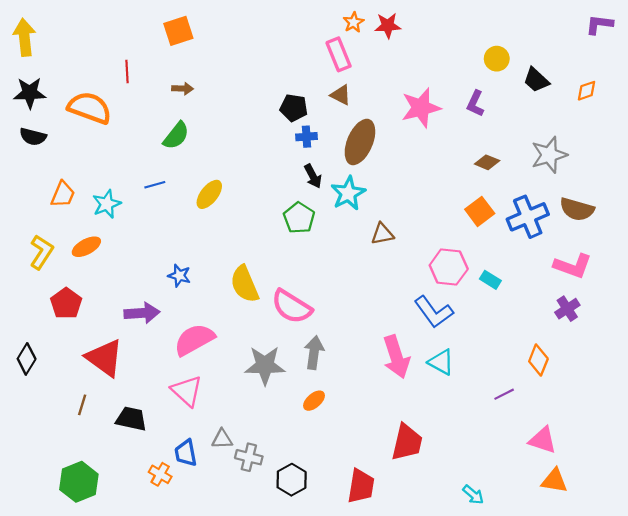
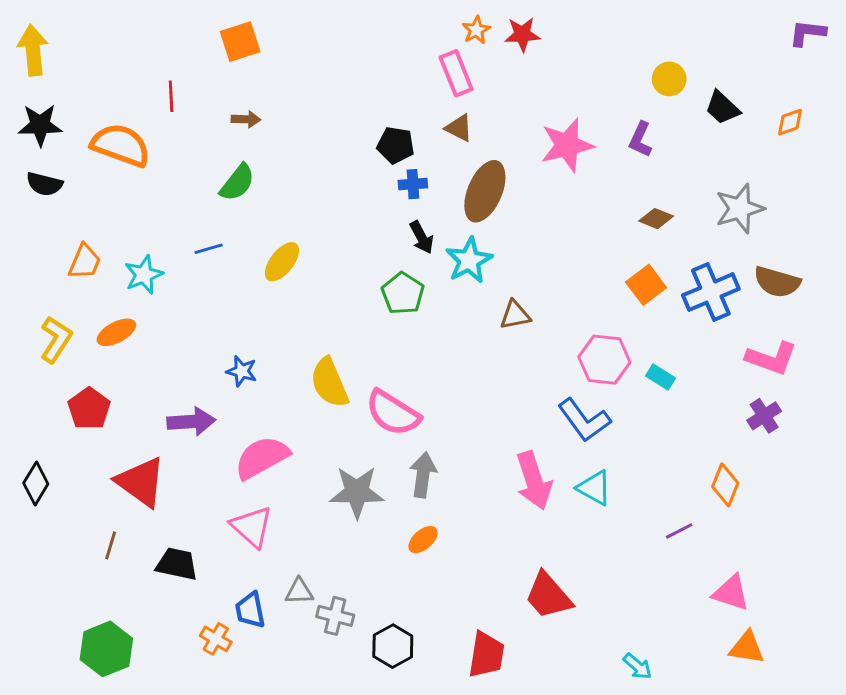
red trapezoid: (407, 442) -> (548, 596), turned 126

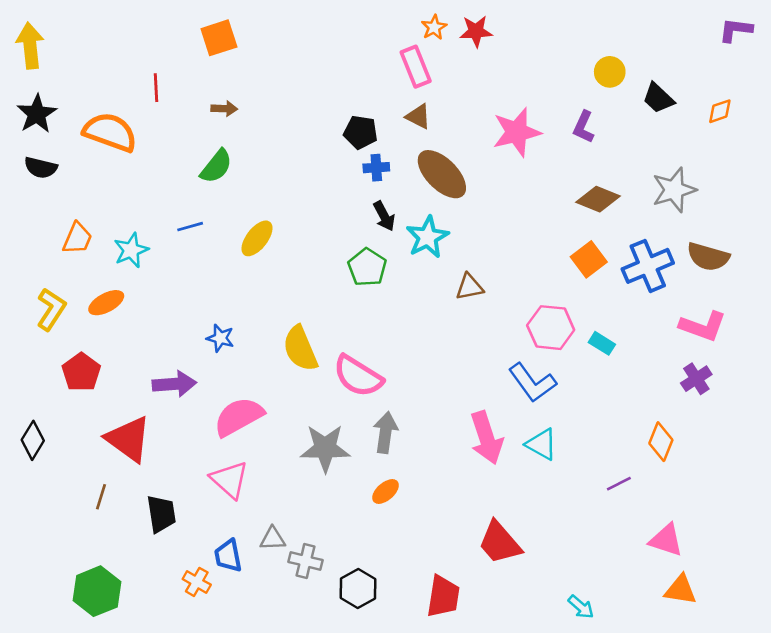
black star: (40, 125) -> (37, 114), turned -30
brown ellipse: (485, 191) -> (442, 174), turned -68
brown diamond: (656, 219) -> (598, 199), size x1.4
black trapezoid: (177, 564) -> (161, 514), turned 69

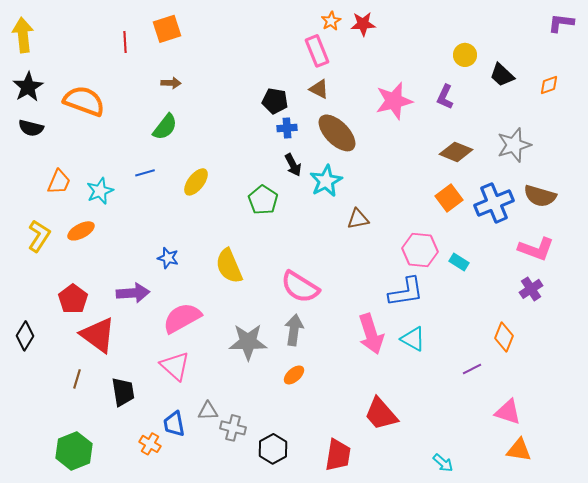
red line: (156, 88) -> (125, 42), moved
green pentagon: (367, 267) -> (263, 200), moved
red pentagon: (81, 372) -> (73, 299), moved
pink semicircle: (358, 376) -> (300, 287), moved
blue L-shape: (532, 383) -> (406, 292), turned -63

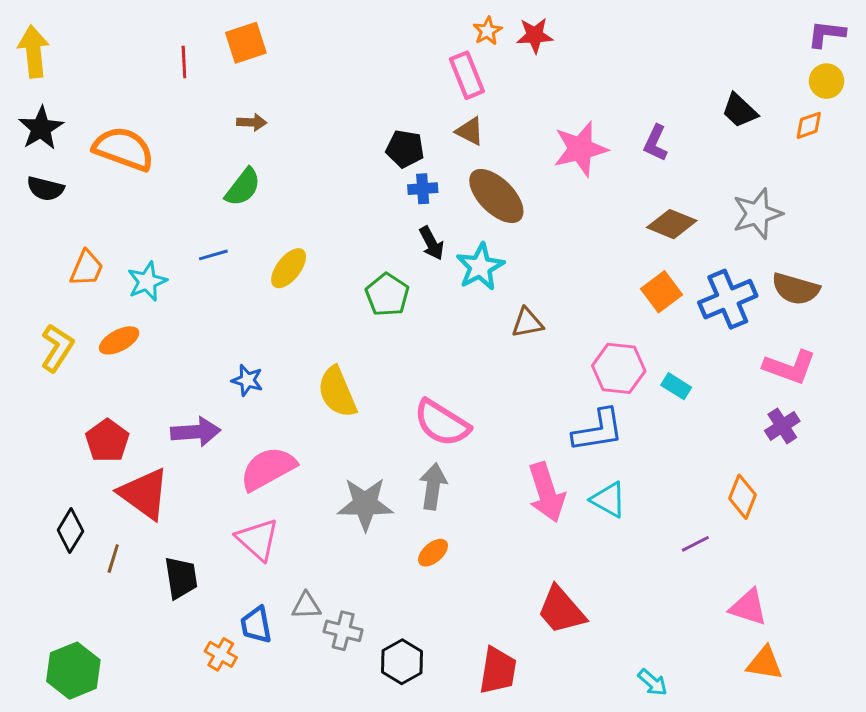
yellow circle: (465, 55) -> (827, 81), moved
black diamond: (25, 336) -> (70, 531), moved
green hexagon: (74, 451) -> (73, 671), moved

